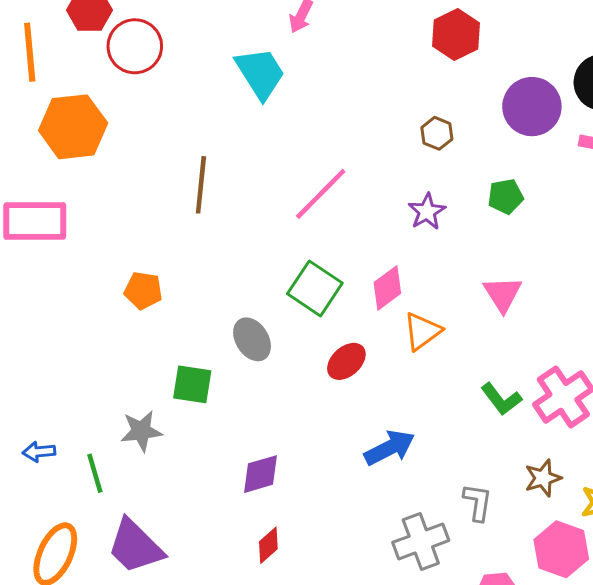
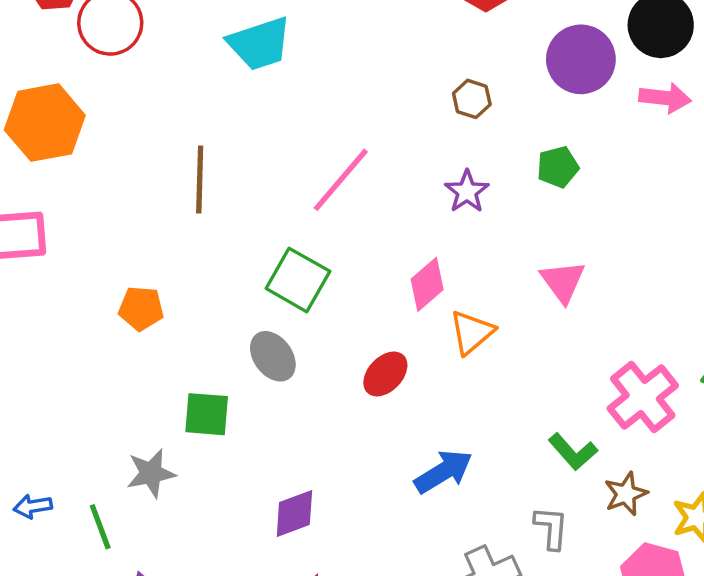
cyan trapezoid: (260, 73) -> (260, 44), turned 108
green square: (315, 288) -> (298, 280), moved
green L-shape: (501, 399) -> (573, 452), moved

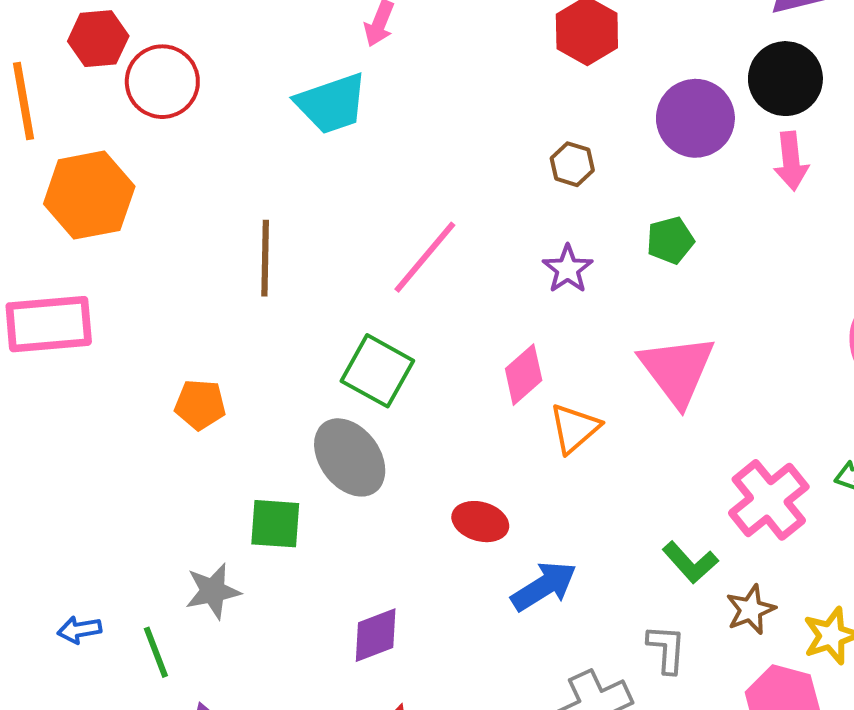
pink arrow: (665, 98) -> (791, 161), turned 78
pink triangle: (563, 282) -> (677, 370), size x1.5
gray ellipse: (273, 356) -> (350, 457), size x1.4
red ellipse: (385, 374) -> (480, 522), moved, turned 63

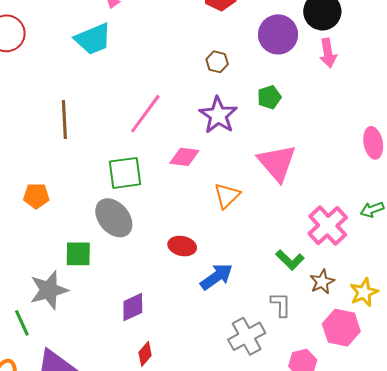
purple star: (568, 269) -> (218, 115), size x1.5
green square: (377, 371) -> (125, 173), turned -33
pink diamond: (524, 375) -> (184, 157), moved, turned 52
gray star: (213, 591) -> (49, 290), size x1.4

